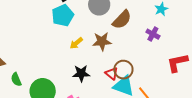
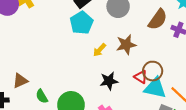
brown semicircle: (122, 20) -> (158, 19), moved

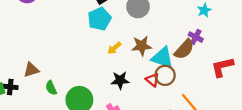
brown semicircle: (158, 19) -> (184, 49), moved
cyan triangle: (155, 88) -> (162, 58), moved

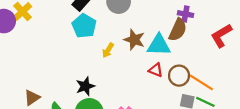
brown star: (142, 46) -> (134, 40), turned -30
brown circle: (165, 75) -> (179, 76), moved
black star: (120, 80) -> (85, 86), moved

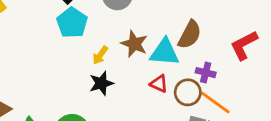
purple cross: (186, 14) -> (206, 73), moved
black star: (85, 86) -> (101, 83), moved

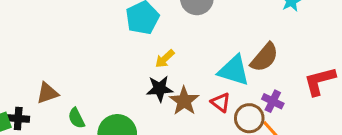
brown star: (134, 44) -> (184, 101), moved

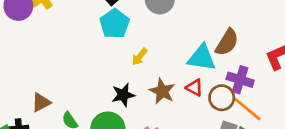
black star: (160, 89) -> (123, 95), moved
purple cross: (273, 101) -> (240, 80), size x1.4

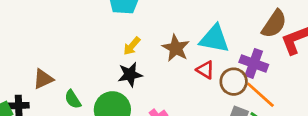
brown semicircle: (227, 42) -> (274, 24), moved
yellow arrow: (140, 57) -> (132, 46), moved
brown star: (162, 91) -> (176, 48), moved

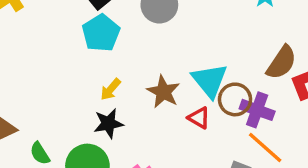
cyan triangle: (214, 39) -> (210, 80), turned 40
brown circle: (234, 82) -> (235, 99), moved

